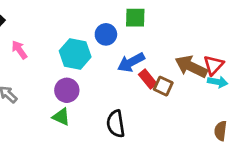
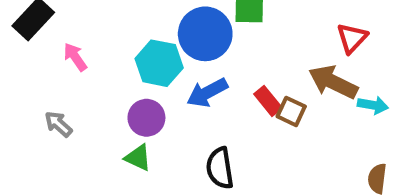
blue circle: (106, 34) -> (205, 34), size x1.6
blue arrow: (131, 62) -> (207, 93), moved
red triangle: (213, 65) -> (352, 38), moved

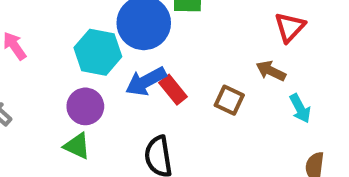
brown arrow: (333, 82) -> (271, 71), size x0.6
red rectangle: (268, 101) -> (173, 90), moved
cyan arrow: (373, 105) -> (300, 108), moved, turned 52

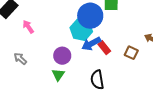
cyan hexagon: (98, 52) -> (81, 30), moved
green triangle: (77, 146) -> (58, 75), turned 40

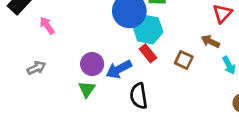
cyan hexagon: (81, 30) -> (148, 29), moved
blue arrow: (91, 44) -> (119, 69), moved
gray arrow: (20, 59) -> (36, 68), turned 112

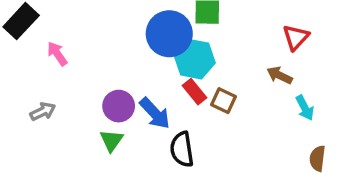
brown square: (184, 60) -> (223, 101), moved
blue arrow: (119, 69) -> (155, 113), turned -105

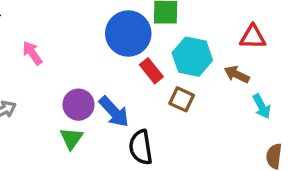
red triangle: (296, 37) -> (253, 37), turned 48
pink arrow: (57, 54) -> (32, 53), moved
cyan hexagon: (195, 59) -> (192, 57), moved
red rectangle: (195, 92) -> (151, 71), moved

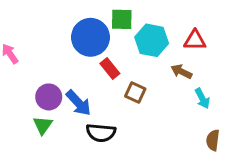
cyan hexagon: (192, 57) -> (152, 40), moved
black semicircle: (141, 147) -> (101, 133), turned -76

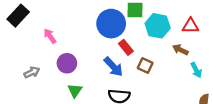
purple circle: (49, 97) -> (67, 63), moved
blue arrow: (79, 103) -> (113, 67), moved

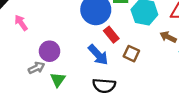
pink arrow: (50, 36) -> (21, 23), moved
gray arrow: (32, 72) -> (36, 68), moved

